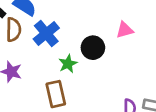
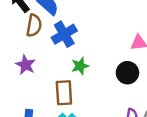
black circle: (93, 48) -> (127, 73), moved

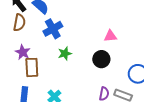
brown semicircle: (34, 25) -> (19, 23), moved
brown rectangle: (64, 93) -> (32, 67), moved

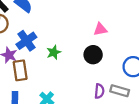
blue cross: (53, 29) -> (26, 41), moved

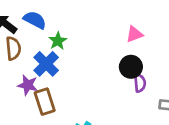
green star: (54, 52) -> (58, 41), moved
purple semicircle: (99, 91) -> (140, 83), moved

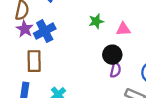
green star: (58, 41) -> (96, 21), moved
purple star: (28, 85) -> (25, 29), moved

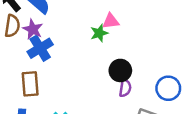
purple star: (25, 29) -> (33, 29), moved
pink triangle: (123, 29) -> (111, 21), moved

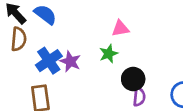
purple star: (33, 29) -> (70, 62), moved
green star: (99, 33) -> (109, 54), moved

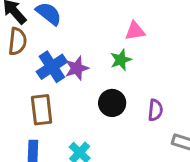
purple star: (70, 62) -> (77, 68), turned 30
black circle: (133, 79) -> (112, 103), moved

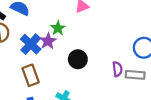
green star: (121, 60) -> (58, 28), moved
purple semicircle: (155, 110) -> (117, 69), moved

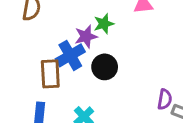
blue cross: (31, 44) -> (70, 55), moved
black circle: (78, 59) -> (105, 67), moved

